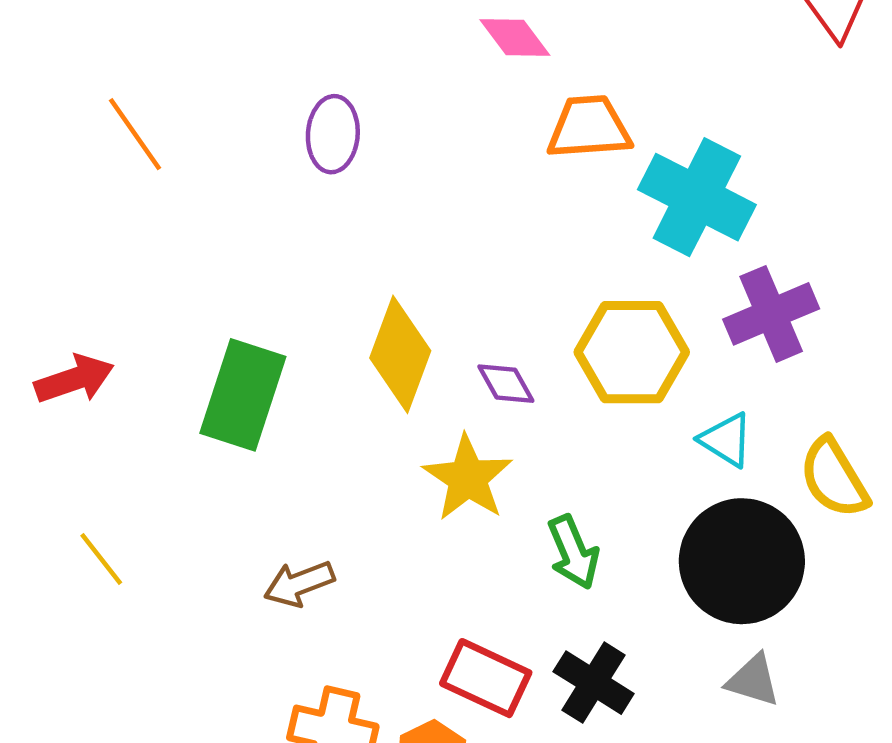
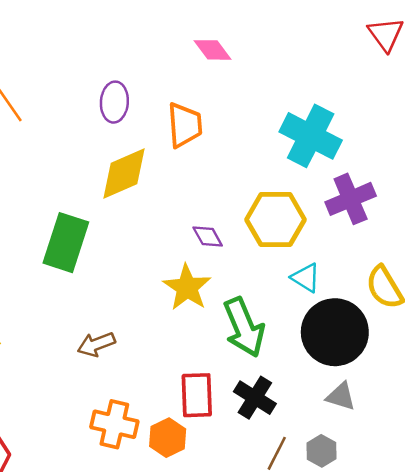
orange trapezoid: (589, 127) -> (185, 125), moved, turned 90
yellow diamond: (400, 354) -> (124, 174), moved, turned 46
cyan triangle: (726, 440) -> (306, 278), moved
green arrow: (573, 552) -> (244, 327), size x1.5
red rectangle: (486, 678) -> (197, 395), turned 63

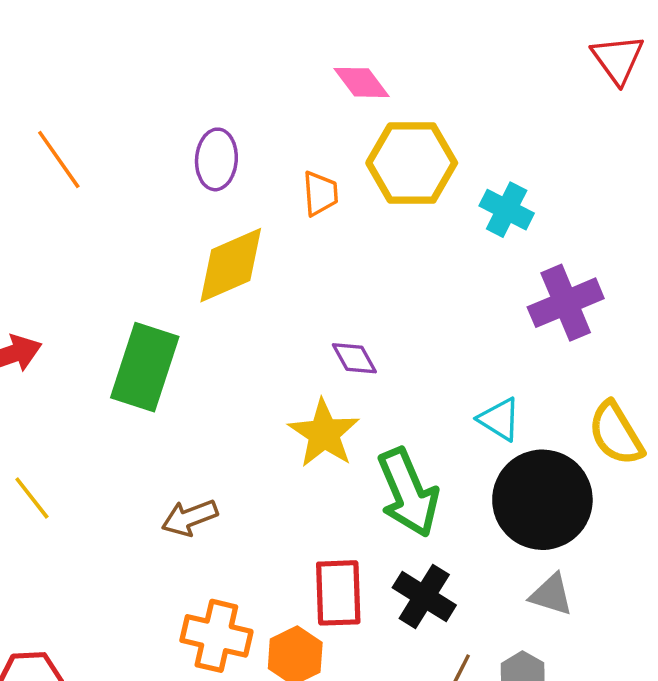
orange trapezoid: (185, 125) -> (320, 193), size x0.7
cyan cross: (311, 136) -> (507, 210), size x0.6
yellow hexagon: (275, 220) -> (412, 163), moved

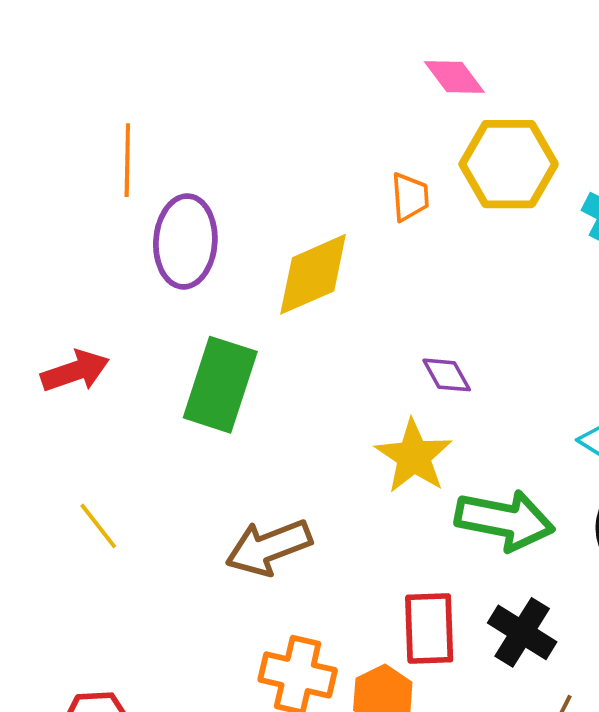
orange line: (59, 159) -> (127, 160), turned 36
purple ellipse: (216, 159) -> (185, 241), moved, size x1.4
green arrow: (408, 493) -> (505, 520), turned -56
brown arrow: (190, 518) -> (269, 547), size x1.4

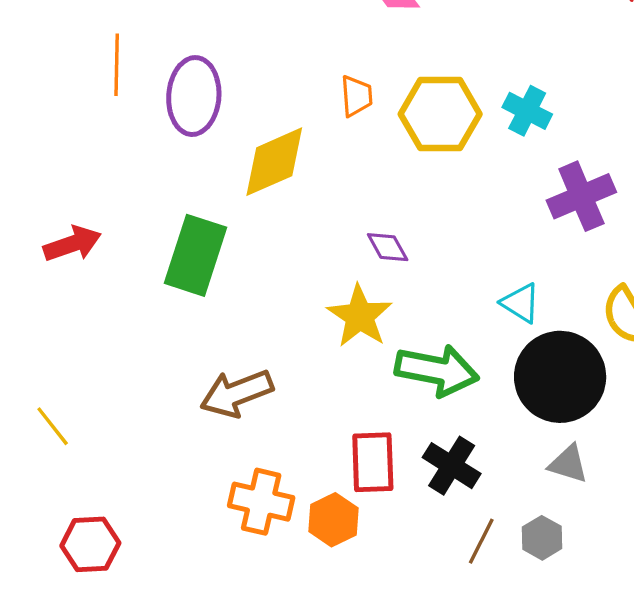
yellow hexagon: (509, 164) -> (440, 114), moved
purple ellipse: (185, 241) -> (194, 96), moved
yellow line: (98, 526) -> (53, 426), moved

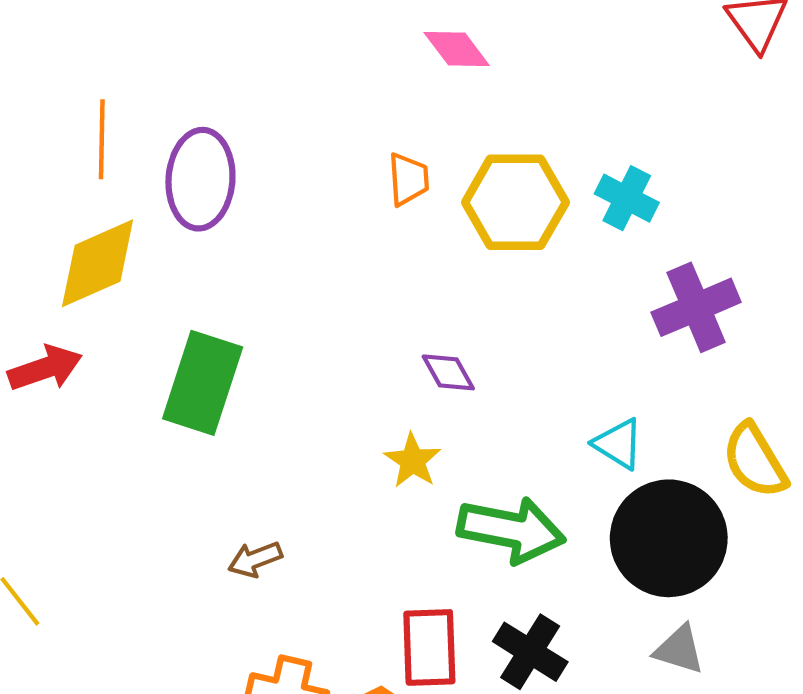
yellow diamond: (274, 162) -> (98, 263), moved
yellow star: (360, 316) -> (413, 461), size x0.7
brown arrow: (237, 393) -> (255, 559), size x0.6

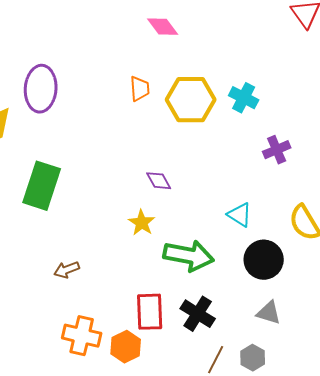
purple cross: (696, 307) -> (277, 150), size x0.7
black circle: (669, 538) -> (264, 260), size x0.7

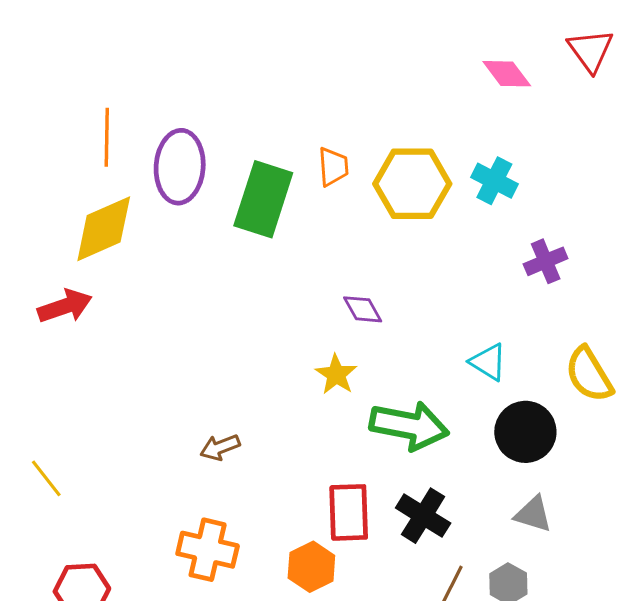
pink diamond: (163, 27) -> (507, 74), moved
green rectangle: (42, 186) -> (263, 199), moved
orange cross: (82, 336) -> (208, 550), moved

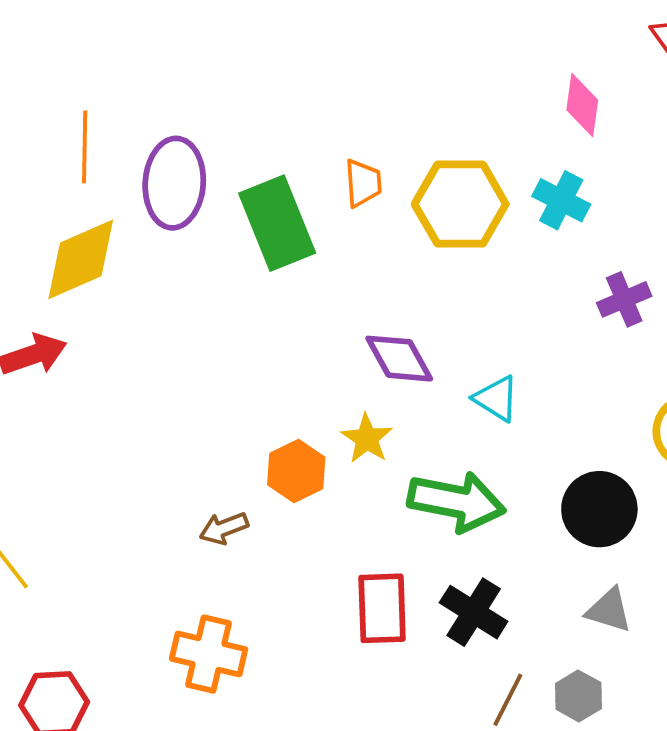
pink diamond: (507, 74) -> (582, 105), moved, turned 45
green rectangle: (263, 199) -> (277, 223), turned -40
purple diamond: (363, 309) -> (399, 359), size x1.4
cyan triangle: (488, 362) -> (496, 399), moved
orange hexagon: (311, 567) -> (296, 471), moved

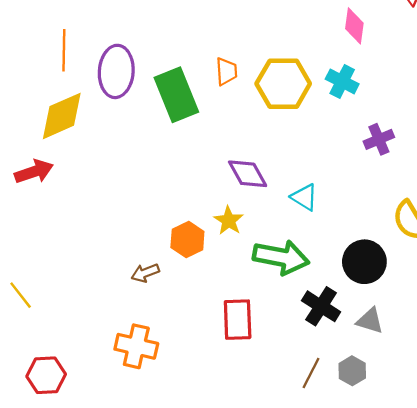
black cross: (474, 612) -> (321, 306), moved

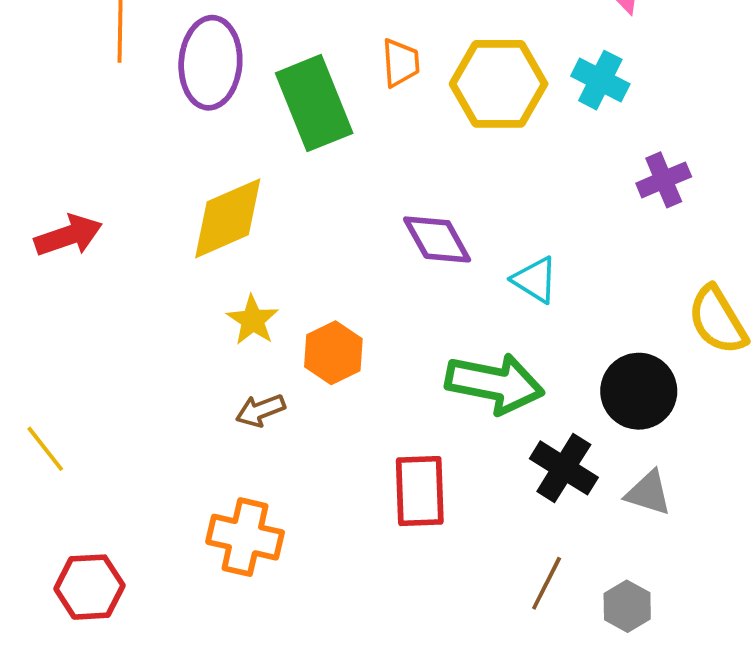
yellow diamond: (62, 116) -> (228, 218), moved
yellow star: (229, 221) -> (253, 320), moved
gray hexagon: (352, 371) -> (627, 606), moved

